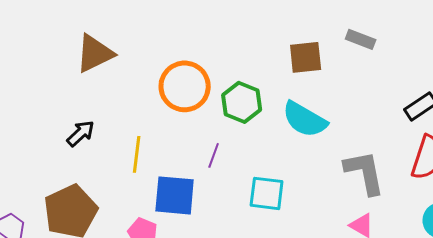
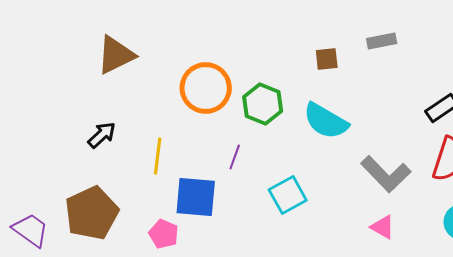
gray rectangle: (361, 39) -> (382, 41), turned -32
brown square: (306, 57) -> (327, 59), size x0.7
gray L-shape: (365, 172) -> (386, 174), turned 147
cyan square: (267, 193) -> (288, 195), turned -36

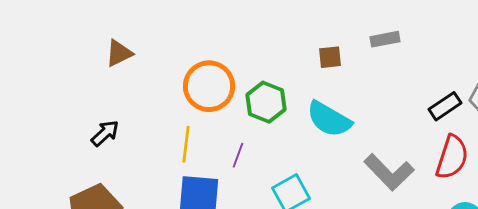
brown triangle: (116, 55) -> (119, 53), size x0.7
yellow line: (158, 156) -> (186, 144), moved

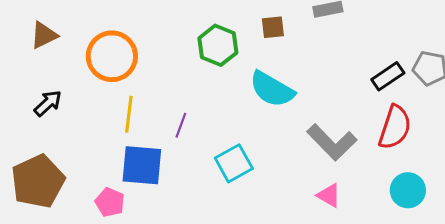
brown triangle: (119, 53) -> (44, 35), moved
orange circle: (209, 86) -> (112, 56), moved
green hexagon: (266, 102) -> (218, 45), moved

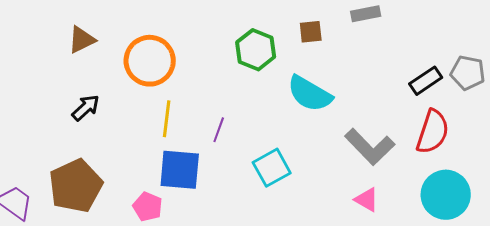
cyan circle: (408, 190) -> (446, 195), size x1.4

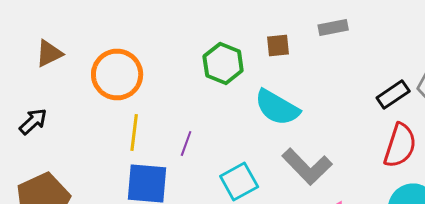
black arrow: (86, 108) -> (33, 122), moved
gray L-shape: (370, 147) -> (307, 166), moved

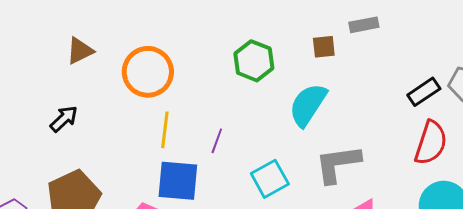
brown square: (278, 46) -> (324, 47), moved
cyan semicircle: (277, 108) -> (308, 105), turned 93
gray L-shape: (307, 166) -> (338, 164), turned 126

